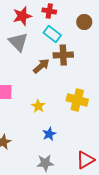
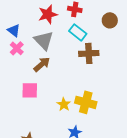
brown arrow: (41, 66) -> (42, 64), moved
yellow cross: (77, 100) -> (86, 102), moved

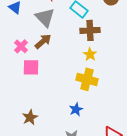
pink cross: (17, 48) -> (21, 46), moved
yellow star: (64, 104) -> (90, 54), moved

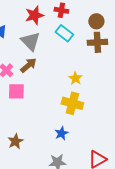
brown cross: (90, 30) -> (97, 42), moved

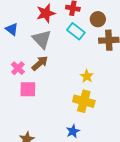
brown circle: (96, 21) -> (98, 19), moved

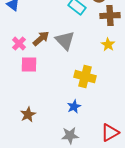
gray triangle: (42, 39) -> (65, 41), moved
yellow star: (87, 76) -> (108, 45), moved

